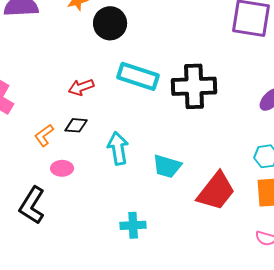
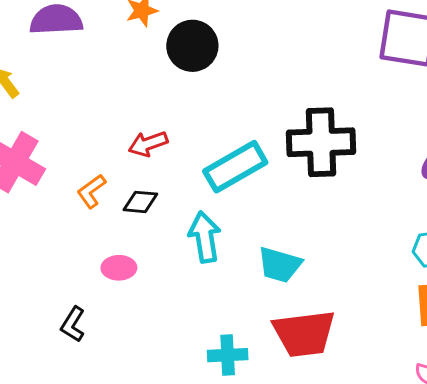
cyan rectangle: (138, 76) -> (235, 167), moved, turned -48
orange L-shape: (44, 135) -> (91, 191), moved
red trapezoid: (216, 191) -> (304, 334), moved, turned 45
black L-shape: (32, 205) -> (73, 324), size x0.6

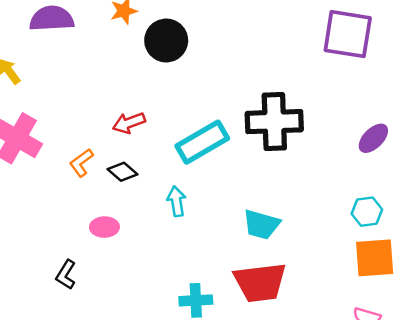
black diamond: (140, 202) -> (122, 172), turned 36
cyan arrow: (205, 237) -> (176, 201), size x0.7
cyan trapezoid: (280, 265) -> (261, 224), moved

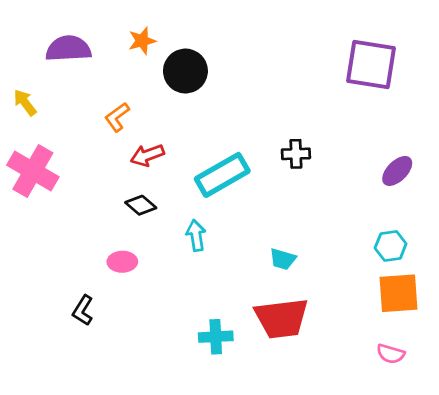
black cross: (274, 122) -> (296, 154), size x0.5
orange L-shape: (81, 163) -> (117, 117), moved
cyan trapezoid: (261, 224) -> (283, 259), size x0.7

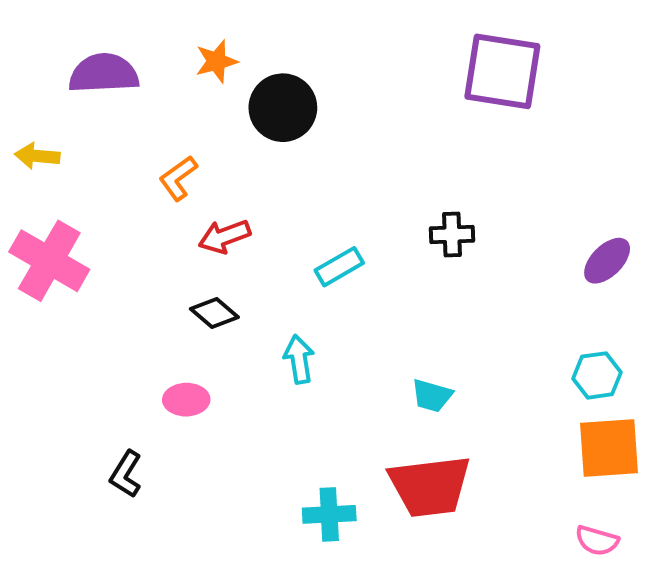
purple square: (371, 64) -> (502, 71), moved
yellow arrow: (25, 103) -> (37, 156), turned -48
cyan rectangle: (222, 175) -> (339, 267), size x0.6

